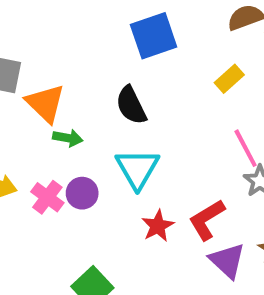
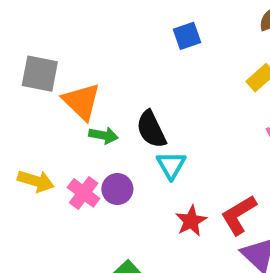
blue square: (154, 36) -> (187, 36), size x0.6
black semicircle: (131, 105) -> (151, 129), moved
cyan triangle: (137, 169) -> (171, 165), size x0.7

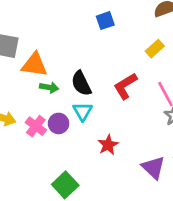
orange triangle: (82, 101) -> (34, 65), turned -36
cyan triangle: (171, 165) -> (83, 111), moved
red L-shape: (239, 215) -> (125, 86), moved

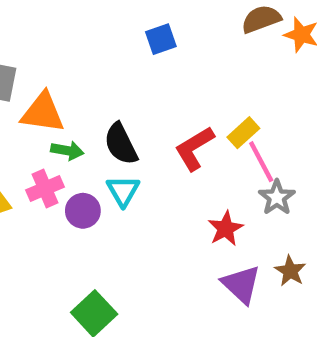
yellow rectangle: (155, 49) -> (243, 133), moved
pink cross: (36, 126) -> (45, 188), moved, turned 30
red star: (108, 145) -> (226, 229), moved

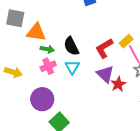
pink cross: (45, 188) -> (48, 66), moved
purple circle: (83, 211) -> (42, 99), moved, size x1.5
purple triangle: (241, 284) -> (105, 74), moved

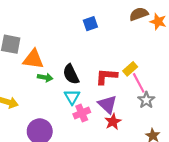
red L-shape: (104, 48) -> (106, 76), turned 35
pink cross: (48, 66) -> (82, 113), moved
red star: (118, 84) -> (113, 122), moved

